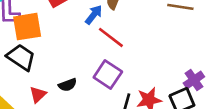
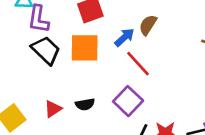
orange square: (27, 27) -> (85, 48), moved
black trapezoid: (21, 57) -> (46, 50), moved

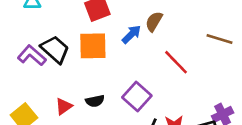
purple L-shape: (38, 19) -> (32, 55), moved, turned 124
red line: (138, 64) -> (176, 62), moved

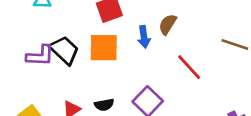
blue arrow: (131, 34) -> (144, 37), turned 125
purple L-shape: (32, 55) -> (40, 56), turned 140

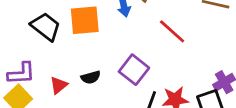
purple L-shape: (40, 56) -> (21, 73), moved

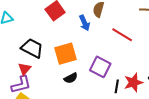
orange square: (85, 20) -> (66, 54), moved
red triangle: (59, 85) -> (24, 69), moved

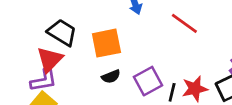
purple square: (100, 67) -> (148, 81), moved, turned 30
red triangle: (24, 69) -> (50, 59), size x1.5

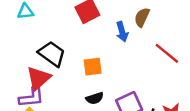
orange square: (106, 43) -> (93, 67), size x0.7

